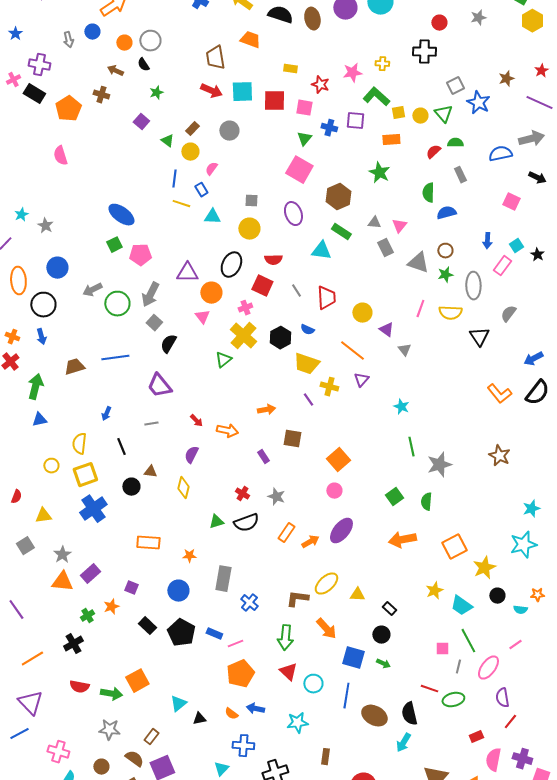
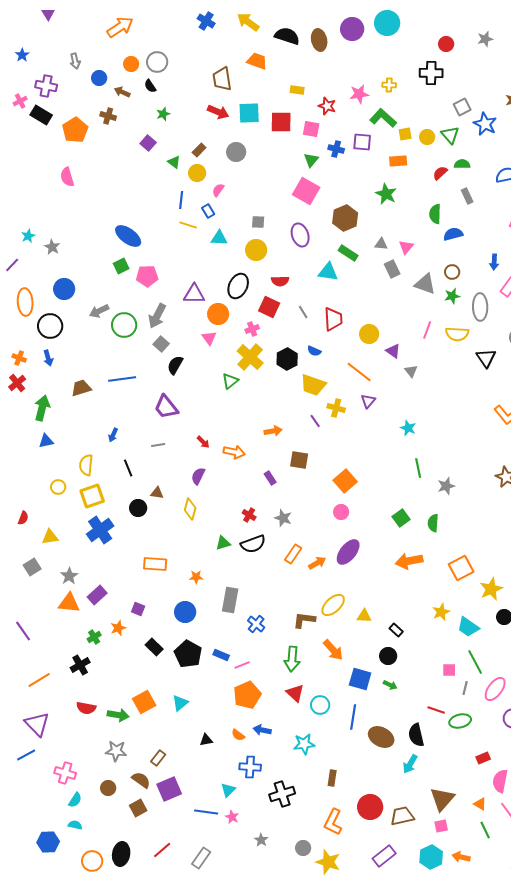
blue circle: (92, 32) -> (99, 78), moved
gray star: (439, 465) -> (446, 486), size x0.7
cyan triangle: (178, 704) -> (180, 703), moved

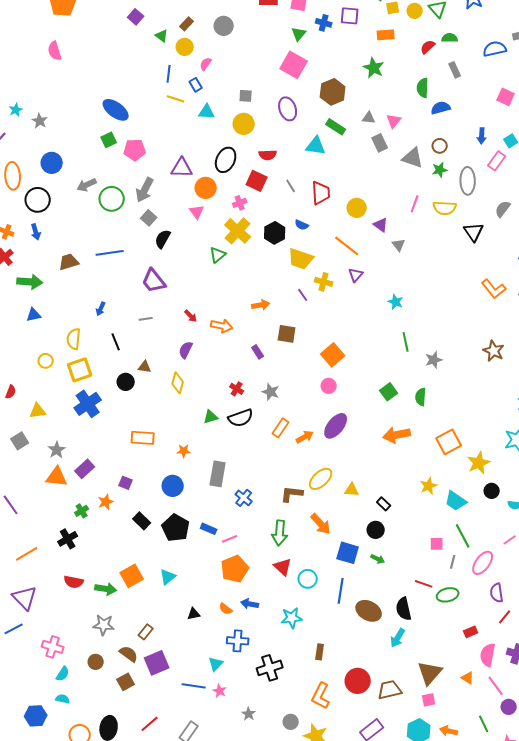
green arrow: (42, 408) -> (30, 282), turned 80
green line: (485, 830) -> (484, 724), moved

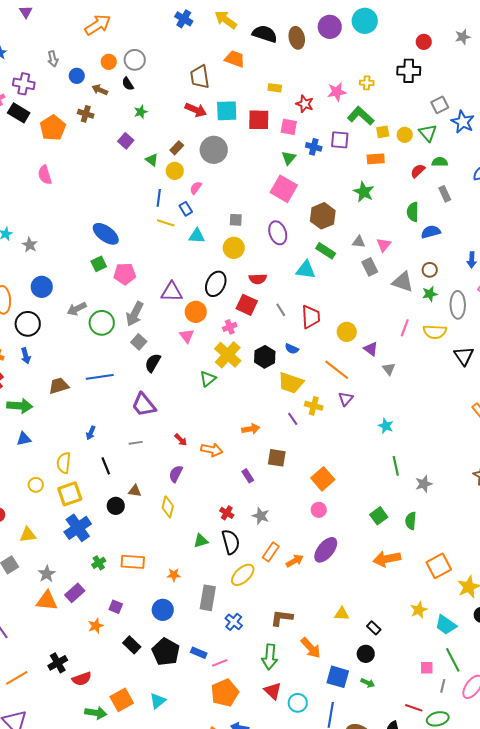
gray circle: (224, 26) -> (214, 150), size x1.4
black semicircle: (241, 418) -> (231, 542), turned -85
yellow ellipse: (321, 479) -> (243, 575), moved
green cross: (82, 511) -> (99, 563), moved
red semicircle: (74, 582) -> (82, 679), moved, turned -30

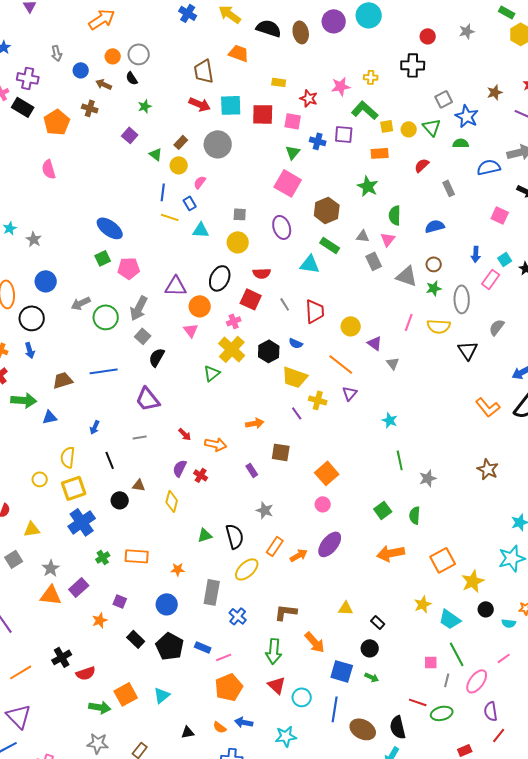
green semicircle: (440, 162) -> (461, 143), moved
green semicircle: (413, 212) -> (395, 215), moved
blue triangle: (24, 439) -> (50, 417), moved
red cross: (227, 513) -> (201, 475), moved

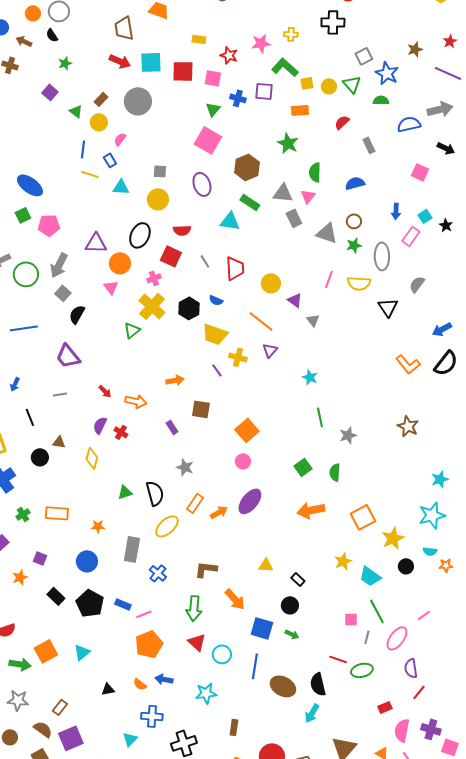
gray triangle: (363, 236) -> (283, 193), size x1.5
cyan semicircle: (509, 623) -> (430, 551), moved

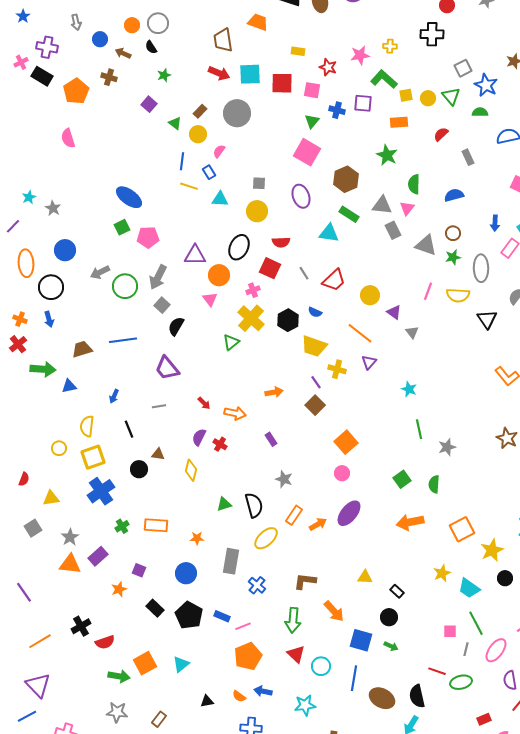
red trapezoid: (235, 268) -> (334, 280), turned 50
brown square: (201, 409) -> (315, 405), moved, turned 36

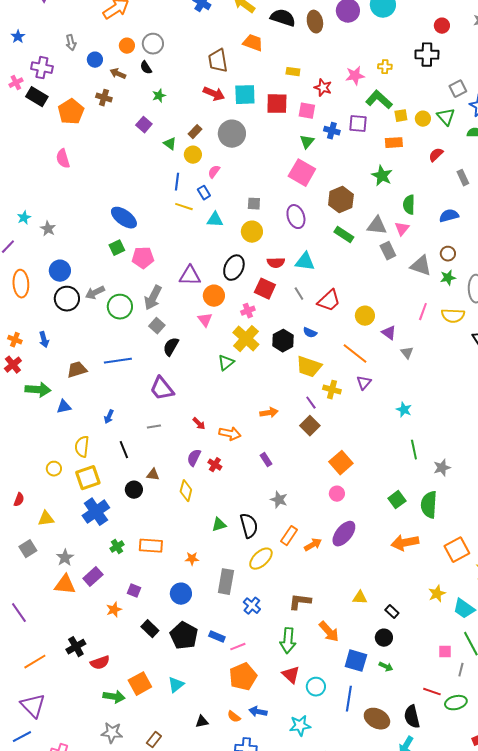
cyan triangle: (329, 233) -> (305, 262), moved
black circle: (51, 287) -> (67, 299), moved
green semicircle: (434, 484) -> (429, 505), size x1.5

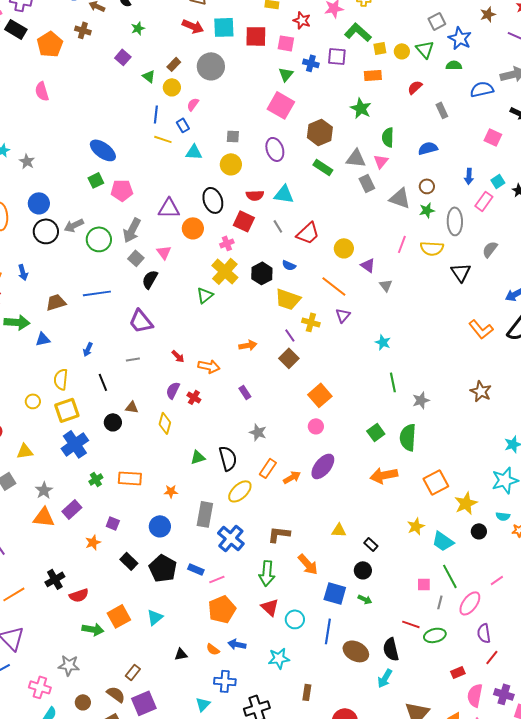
black ellipse: (234, 268) -> (213, 200), turned -45
pink triangle: (205, 320) -> (164, 252), moved
blue cross: (252, 606) -> (231, 538), size x1.5
gray star: (112, 733) -> (69, 665), moved

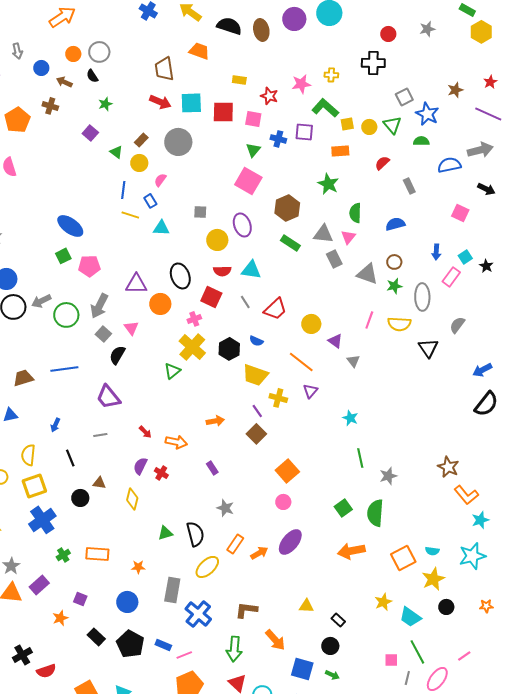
yellow circle: (231, 164) -> (217, 240), moved
orange L-shape: (481, 329) -> (466, 495), moved
cyan semicircle: (503, 516) -> (432, 551), moved

